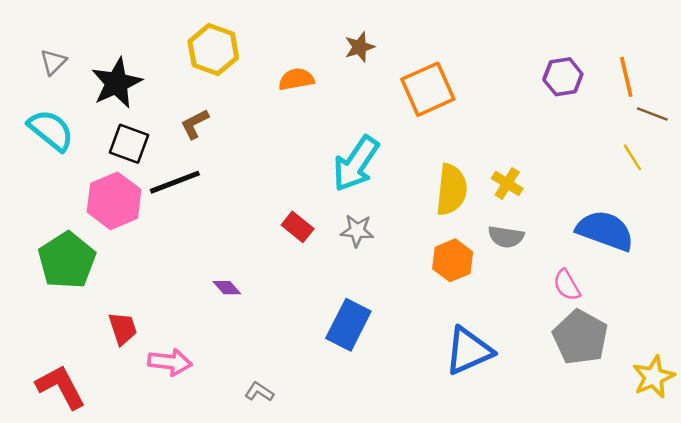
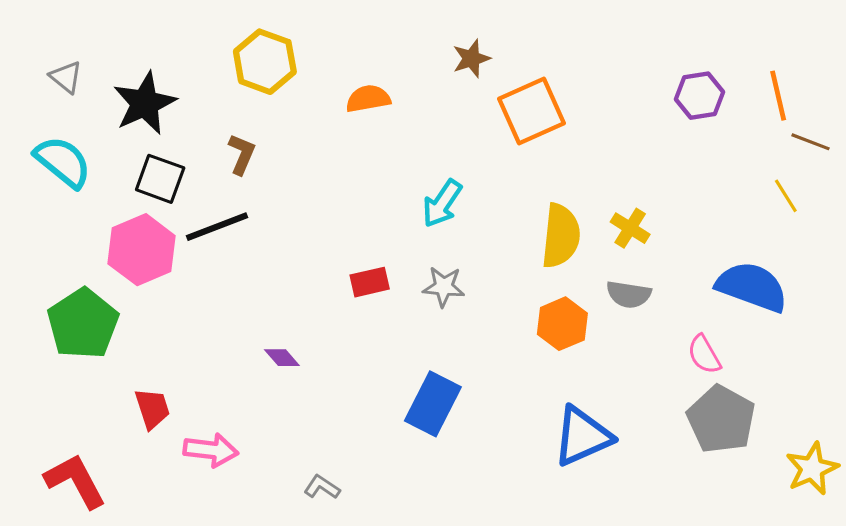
brown star: (360, 47) -> (471, 59), moved
gray triangle: (53, 62) -> (66, 77), turned -36
brown L-shape: (195, 124) -> (242, 154), turned 140
cyan arrow: (356, 164) -> (442, 203), size x0.7
red rectangle: (298, 227) -> (370, 282), turned -52

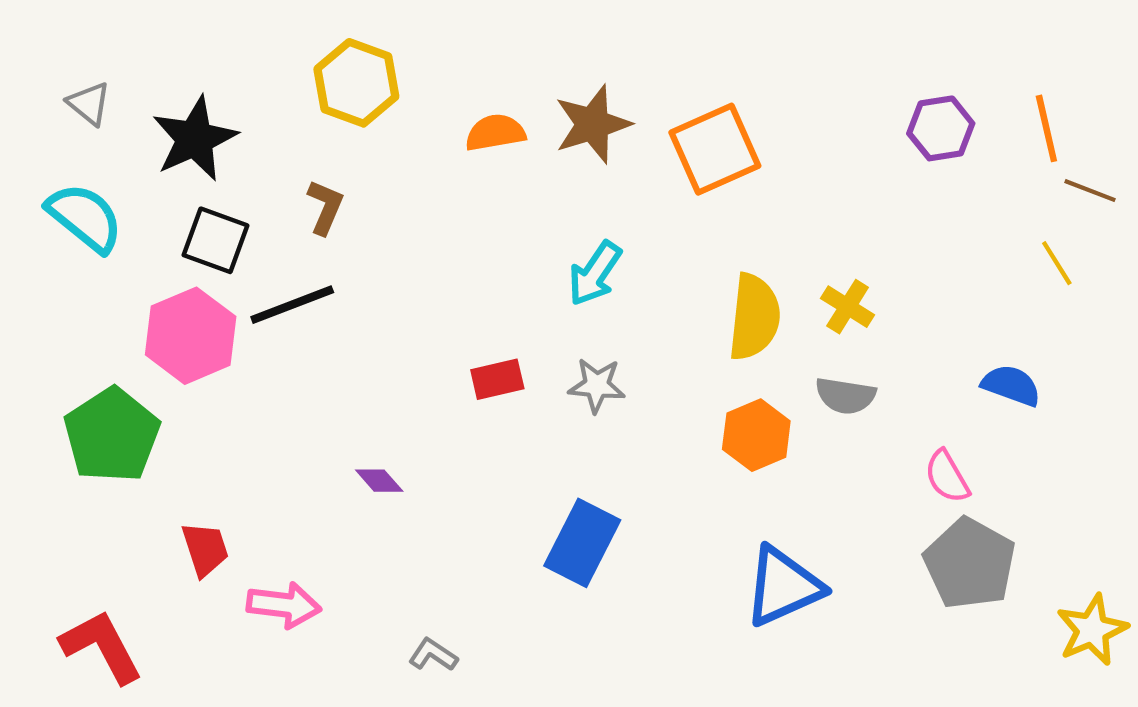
brown star: (471, 59) -> (593, 124), moved, size x1.5
blue semicircle: (752, 287) -> (1011, 385), size x0.6

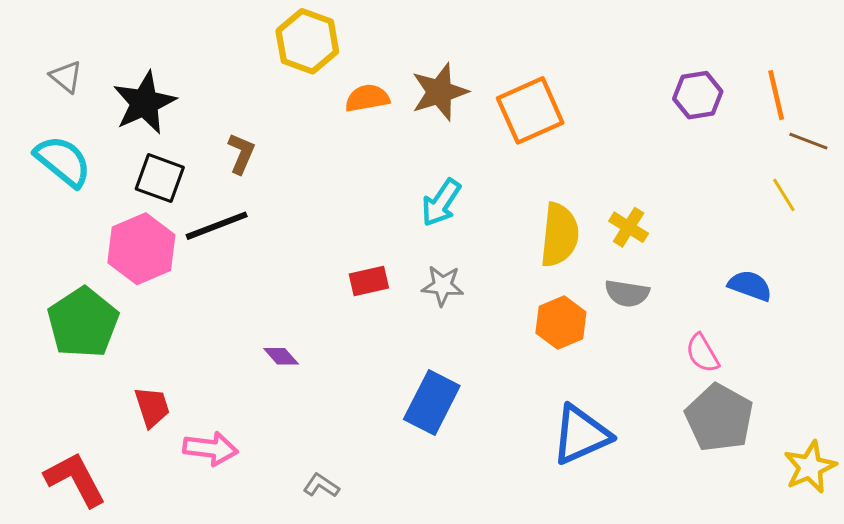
yellow hexagon: (356, 83) -> (307, 41), moved

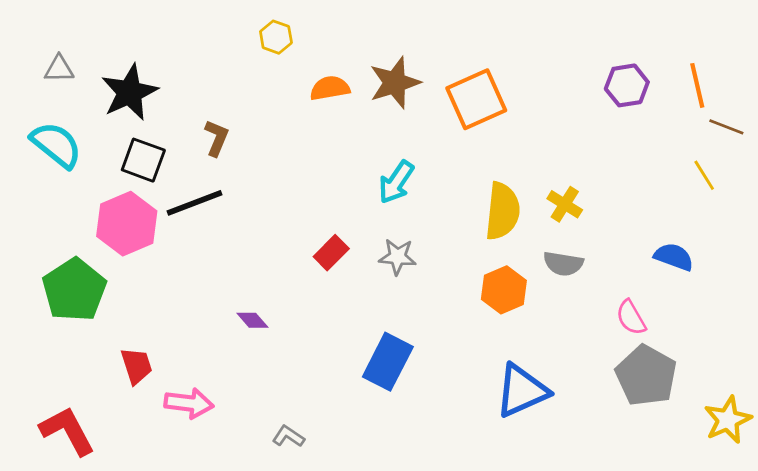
yellow hexagon: (307, 41) -> (276, 37), size x0.6
gray triangle: (66, 77) -> (59, 69), turned -40
red rectangle: (369, 281) -> (331, 253), turned -32

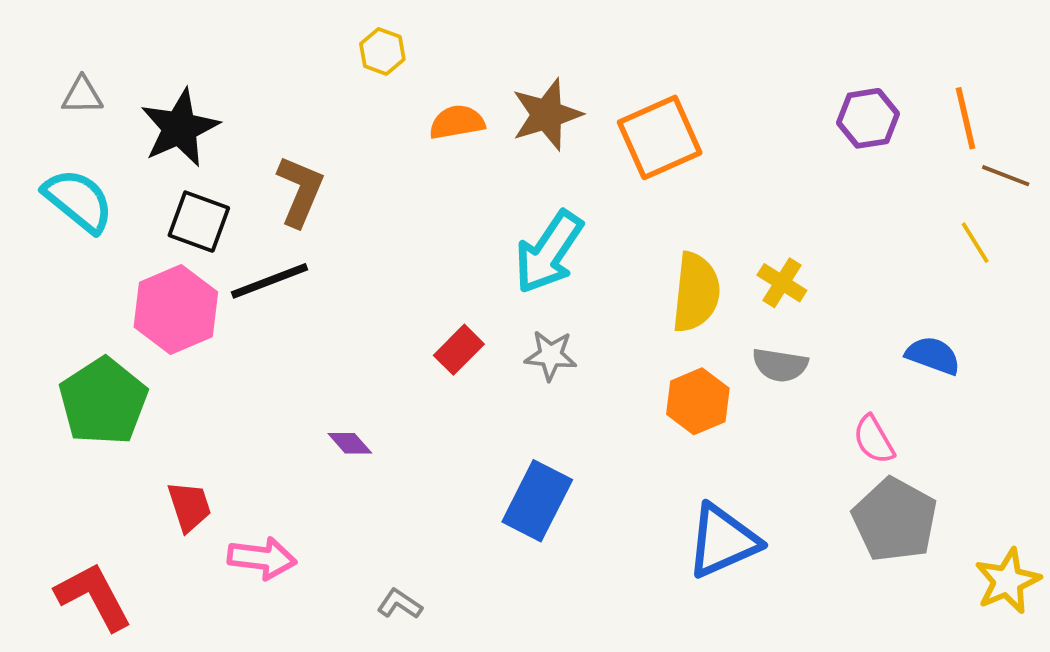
brown L-shape: (217, 138) -> (300, 191), size x1.4
cyan arrow: (396, 182) -> (549, 252), size x1.4

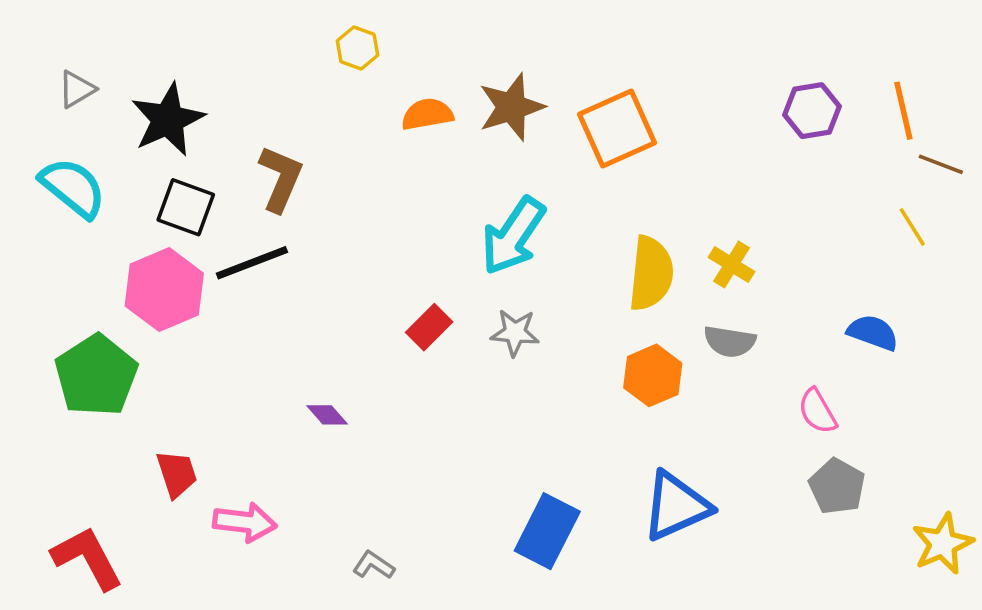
gray triangle: (82, 95) -> (77, 89), turned -30
blue rectangle: (537, 501) -> (547, 531), moved
gray pentagon: (895, 520) -> (837, 486), size x0.7

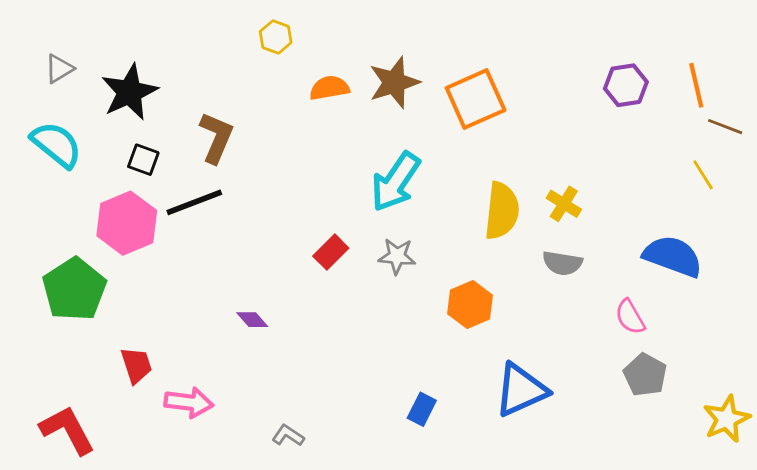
black square: (186, 207) -> (143, 160), size x0.7
blue semicircle: (873, 333) -> (673, 256), size x1.5
orange hexagon: (653, 375) -> (470, 304), moved
blue rectangle: (547, 531) -> (422, 409), size x0.6

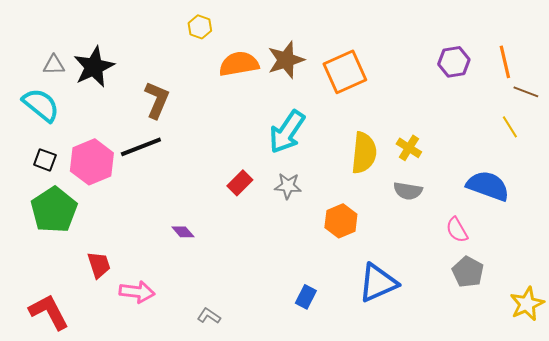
gray triangle: (59, 69) -> (54, 65), moved, turned 30
orange semicircle: (329, 88) -> (239, 64), size x1.4
black square: (143, 160) -> (45, 160), moved

